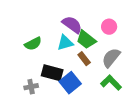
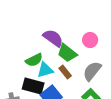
cyan triangle: (65, 43) -> (45, 70), moved
green semicircle: (33, 44) -> (34, 60), moved

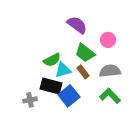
purple semicircle: (53, 38) -> (77, 25), moved
gray semicircle: (92, 71) -> (110, 71), turned 45

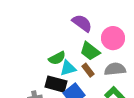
pink circle: (108, 40) -> (113, 38), size x1.5

